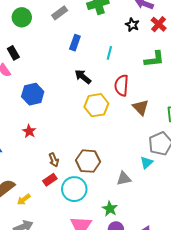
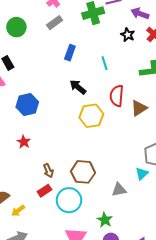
cyan line: (109, 53) -> (105, 63), turned -32
brown triangle: (141, 107) -> (139, 108), moved, turned 42

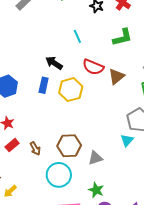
blue rectangle: (70, 53) -> (44, 85), moved
red semicircle: (117, 96) -> (93, 67), turned -65
gray triangle: (119, 190) -> (95, 158), moved
red rectangle: (44, 191) -> (12, 145), moved

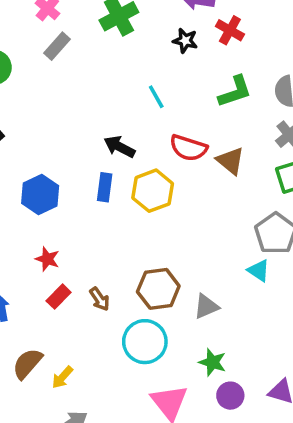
brown triangle: (116, 76) -> (230, 161), turned -36
cyan triangle: (127, 140) -> (259, 271), turned -32

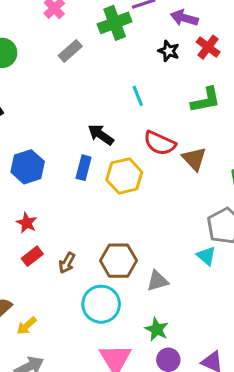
gray rectangle: (57, 46) -> (70, 51), moved
brown arrow: (99, 299) -> (67, 263), turned 55

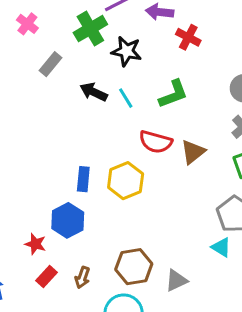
black star: (169, 51) -> (126, 51), moved, size x1.4
green L-shape: (206, 100) -> (173, 94), moved
black arrow: (101, 135) -> (94, 92), moved
brown triangle: (194, 159) -> (193, 152), turned 44
blue hexagon: (28, 167) -> (68, 220), moved

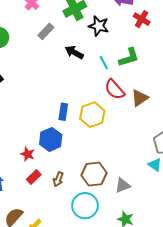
cyan line: (126, 98) -> (104, 63), moved
red semicircle: (156, 142) -> (115, 89), turned 30

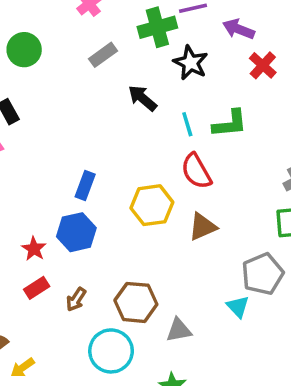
brown triangle: (140, 98) -> (203, 227), moved
blue rectangle: (63, 112) -> (85, 185), moved

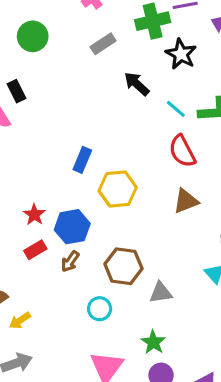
cyan line: (187, 124) -> (176, 109), turned -35
yellow hexagon: (152, 205) -> (118, 189), moved
blue hexagon: (76, 232) -> (72, 227), moved
cyan circle: (111, 351) -> (100, 309), size x0.6

